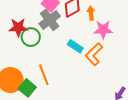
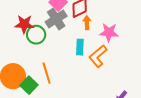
orange arrow: (91, 13) -> (87, 23), moved
cyan rectangle: (75, 46) -> (80, 47), turned 56

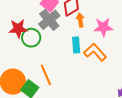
orange L-shape: (98, 56) -> (95, 52), turned 95

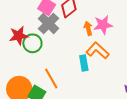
orange arrow: (80, 20) -> (88, 28), moved
cyan rectangle: (76, 45) -> (84, 63), moved

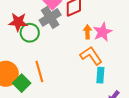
pink star: (103, 25) -> (103, 32), turned -30
cyan rectangle: (84, 63) -> (100, 75), moved

